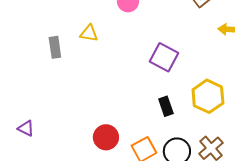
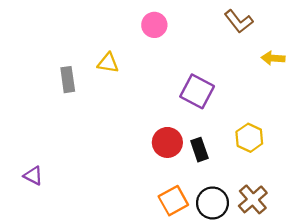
yellow hexagon: (208, 96) -> (249, 138), size x0.7
red circle: (106, 137) -> (167, 142), moved

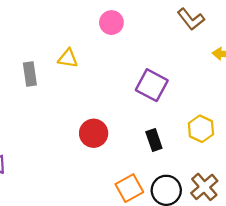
red circle: (167, 142) -> (94, 133), moved

